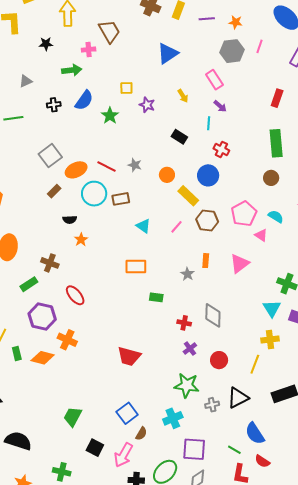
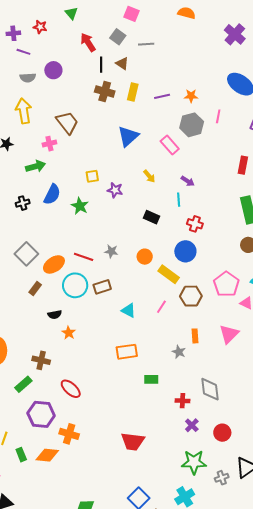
pink rectangle: (214, 80) -> (170, 145), moved

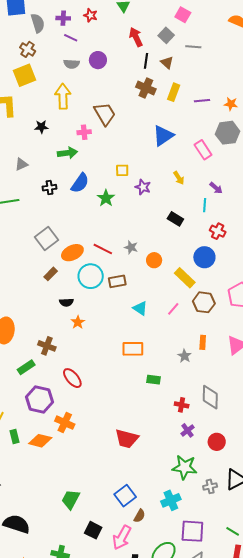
orange circle: (145, 257) -> (154, 260), moved

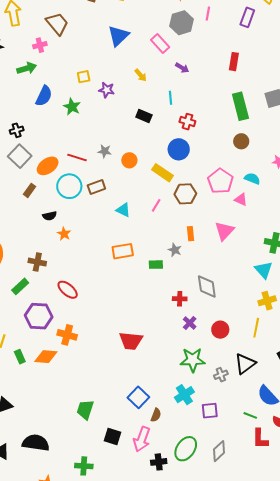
black cross: (50, 188) -> (17, 130), moved
purple arrow: (216, 188) -> (182, 68), moved
green rectangle: (153, 380) -> (156, 265), moved
purple square: (192, 531) -> (210, 411), moved, size x0.7

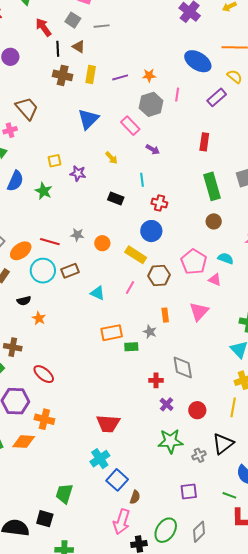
purple rectangle: (247, 17) -> (217, 97), turned 30
orange rectangle: (123, 251) -> (112, 333), moved
cyan cross: (184, 395) -> (100, 459), moved
black square: (112, 437) -> (45, 519), moved

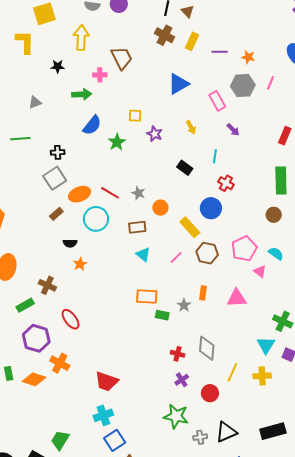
brown rectangle: (70, 271) -> (137, 227), moved
pink triangle: (199, 311) -> (237, 298), turned 30
yellow line: (233, 407) -> (232, 372), moved
red trapezoid: (108, 424) -> (107, 381), moved

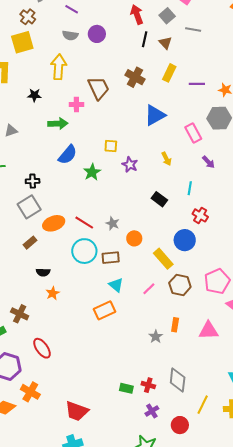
brown cross: (165, 35) -> (135, 77), moved
cyan circle: (96, 219) -> (84, 251), moved
orange rectangle: (147, 297) -> (104, 310), moved, turned -30
green rectangle: (162, 315) -> (126, 388), moved

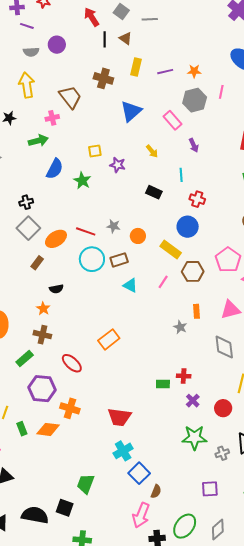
purple arrow: (208, 162) -> (194, 145), turned 32
orange star: (53, 293) -> (43, 309), moved
orange rectangle: (104, 310) -> (109, 339), moved
gray diamond: (178, 380) -> (224, 347), moved

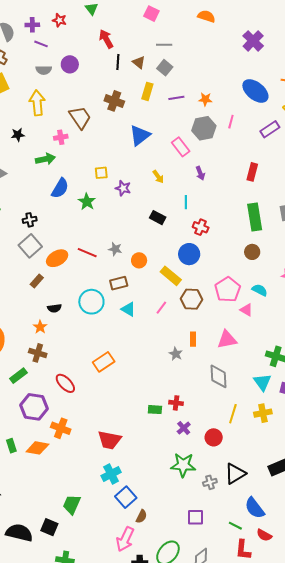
gray square: (121, 12) -> (165, 68), moved
cyan circle: (92, 259) -> (91, 302), moved

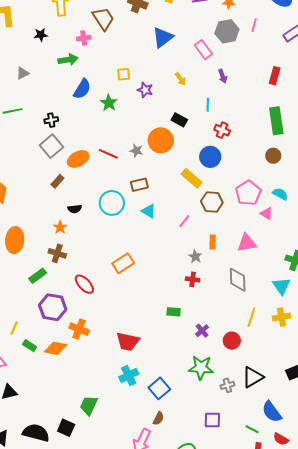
orange circle: (139, 260) -> (161, 140), moved, size x1.6
pink line: (161, 308) -> (184, 221), moved
red cross: (176, 403) -> (193, 279), moved
green rectangle: (11, 446) -> (30, 346), turned -40
blue square: (126, 497) -> (159, 388), moved

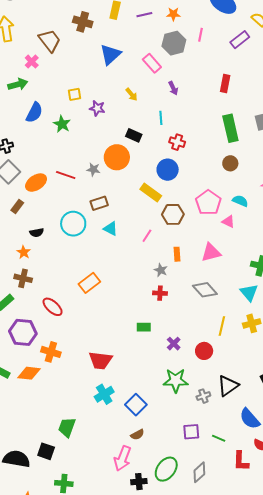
pink cross: (84, 38) -> (32, 62), turned -32
gray diamond: (238, 280) -> (205, 290), turned -35
brown semicircle: (158, 418) -> (137, 435), turned 40
green line: (252, 429) -> (219, 438), moved

